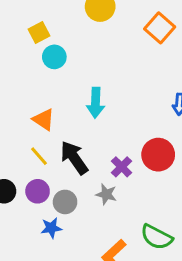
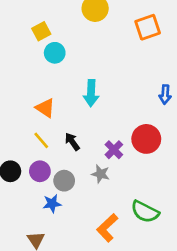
orange square: (160, 28) -> (148, 27), turned 30
black arrow: (74, 158) -> (72, 142), size x0.6

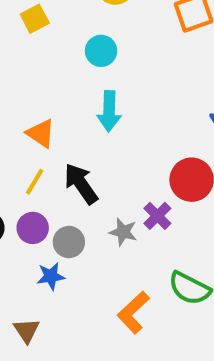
cyan circle: (55, 53) -> (101, 51), moved
yellow line: (41, 140) -> (35, 182), turned 72
black arrow: (72, 142) -> (81, 184), size x1.5
purple cross: (114, 150) -> (157, 216), moved

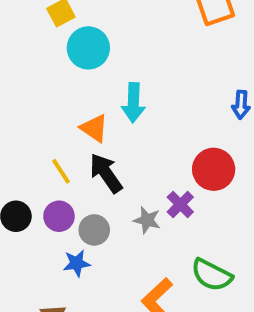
cyan circle: (101, 51) -> (88, 48), moved, size x1.4
orange triangle: (41, 133) -> (94, 128), moved
yellow line: (35, 182) -> (61, 171), turned -64

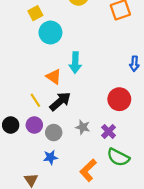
black arrow: (106, 173) -> (60, 101), turned 85
purple cross: (180, 204) -> (109, 131), moved
blue star: (77, 263) -> (50, 157), moved

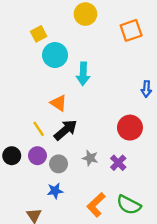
cyan arrow: (75, 63) -> (83, 74), moved
green semicircle: (118, 157) -> (129, 205), moved

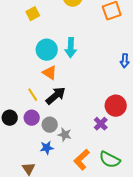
cyan circle: (55, 55) -> (47, 50), moved
red circle: (130, 128) -> (116, 106), moved
gray star: (90, 158) -> (65, 135), moved

